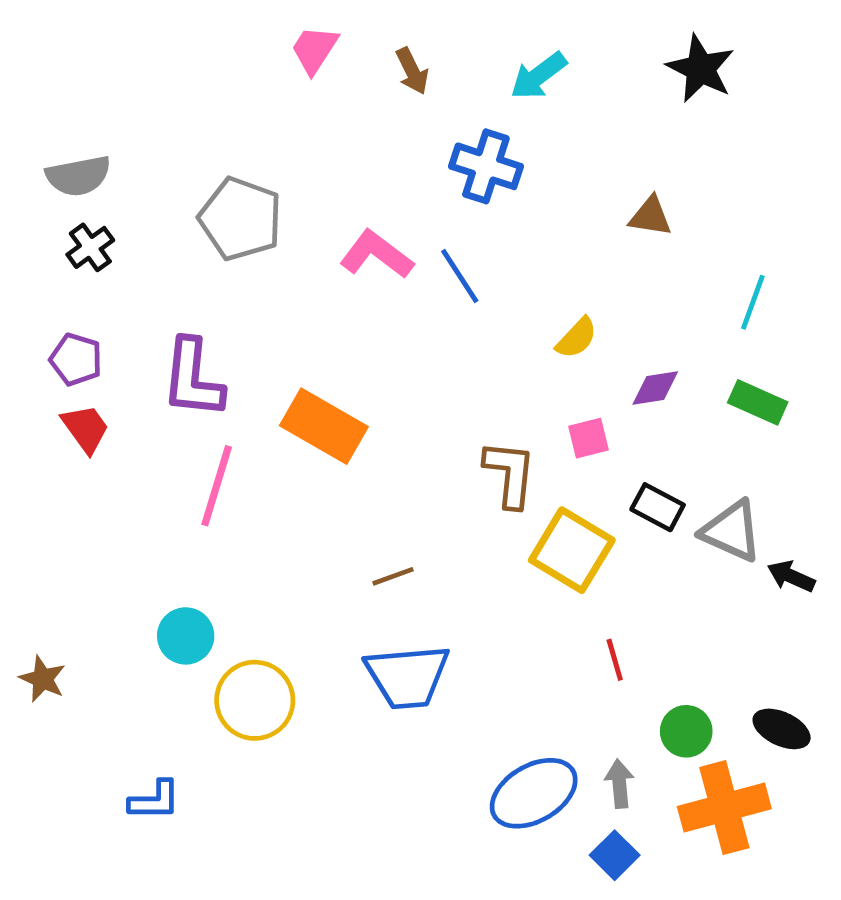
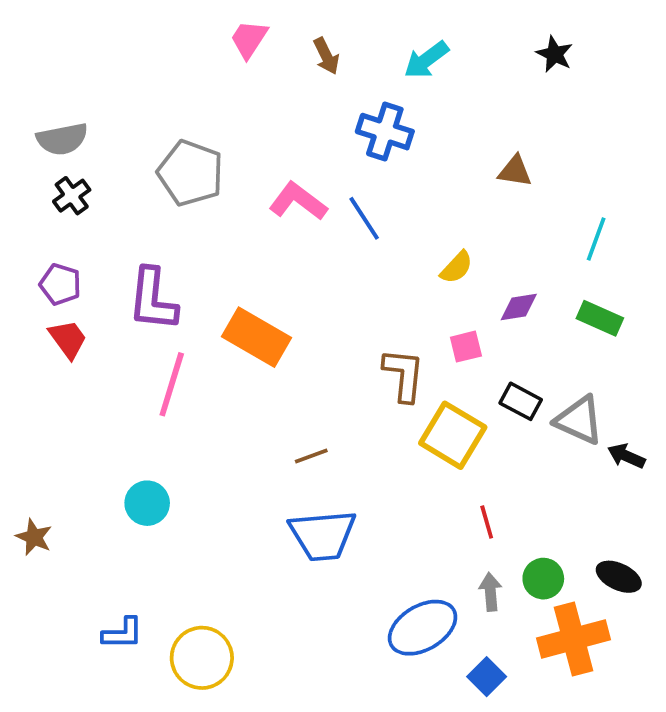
black star: (701, 69) -> (555, 54), size x0.7
yellow circle: (255, 700) -> (202, 658), moved
gray arrow: (619, 784) -> (490, 592), moved

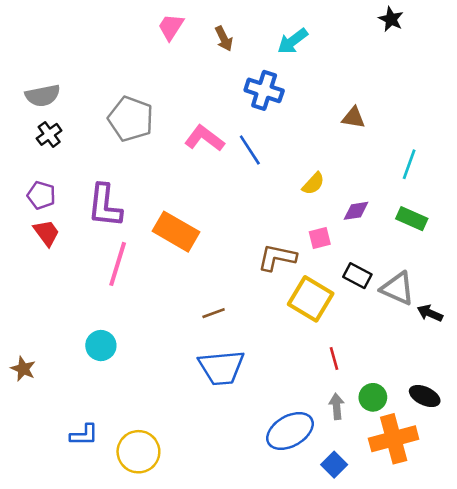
black star: (555, 54) -> (391, 19), moved
brown L-shape: (404, 375) -> (277, 257), turned -84

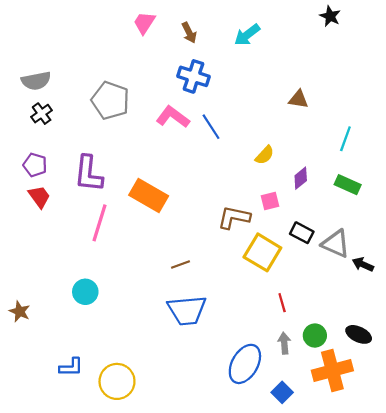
blue cross: (264, 90) -> (194, 76), moved
purple diamond: (356, 211) -> (301, 178), turned -30
blue ellipse: (290, 431) -> (245, 364), turned -30

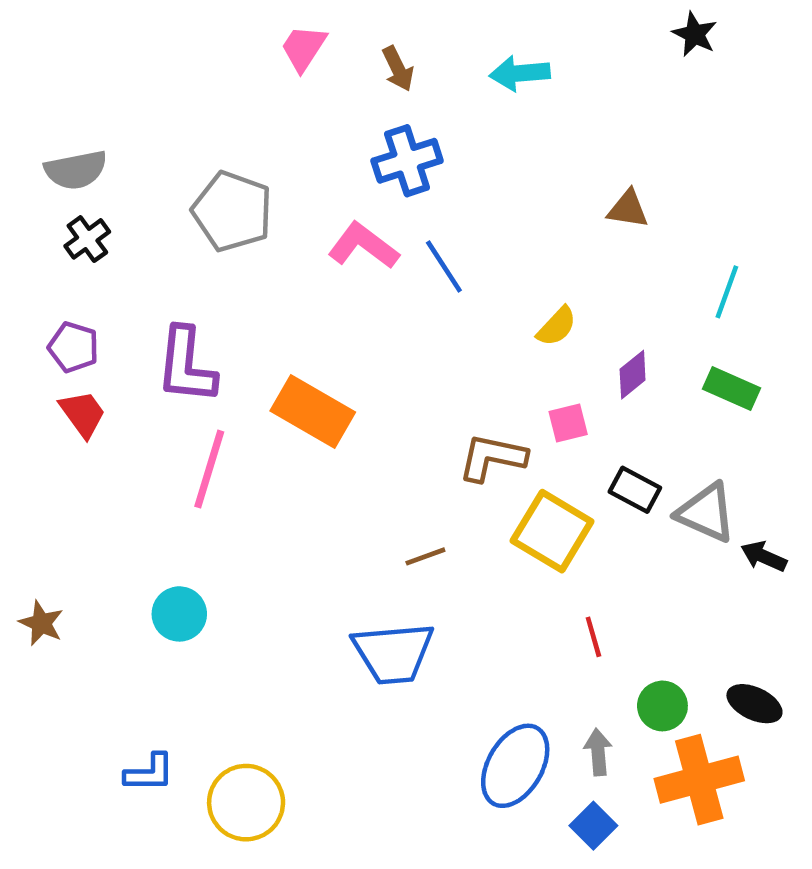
cyan arrow: (247, 35) -> (520, 73), turned 32
blue cross: (194, 76) -> (407, 161), turned -36
brown line: (180, 264) -> (425, 556), moved
brown star: (20, 311) -> (41, 623), moved
gray arrow: (284, 343) -> (598, 752), moved

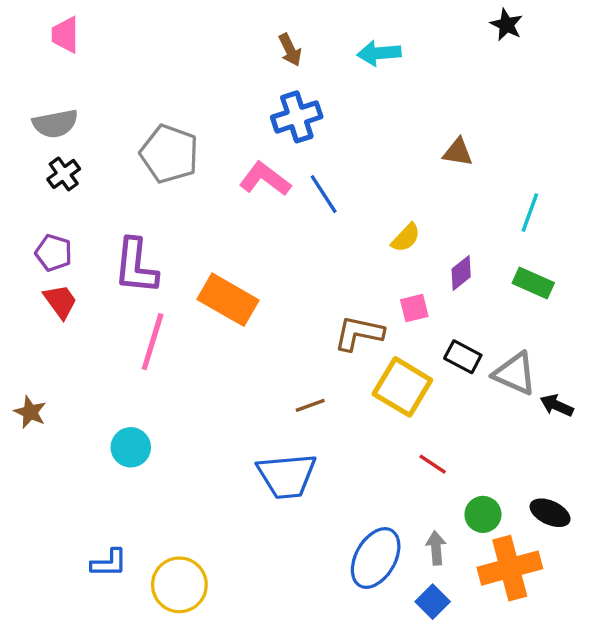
pink trapezoid: (304, 48) -> (65, 35), moved, turned -33
brown star: (41, 623) -> (30, 412), moved
red line: (593, 637) -> (433, 464), turned -40

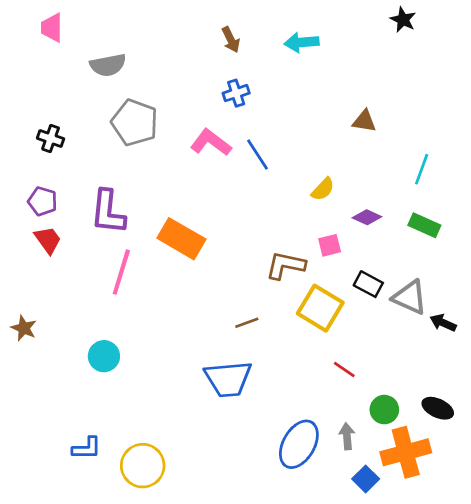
blue cross: (297, 117) -> (236, 93), size x0.7
gray semicircle: (55, 124) -> (108, 65), moved
black cross: (64, 174) -> (51, 139), turned -35
purple diamond: (461, 273) -> (367, 217), turned 64
blue square: (433, 602) -> (366, 479), moved

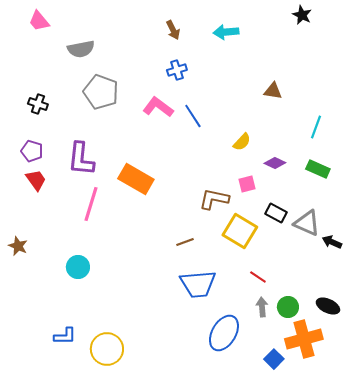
pink trapezoid: (52, 28) -> (39, 21), turned -40
blue trapezoid: (228, 379) -> (198, 284), moved
gray arrow: (347, 436) -> (262, 307), moved

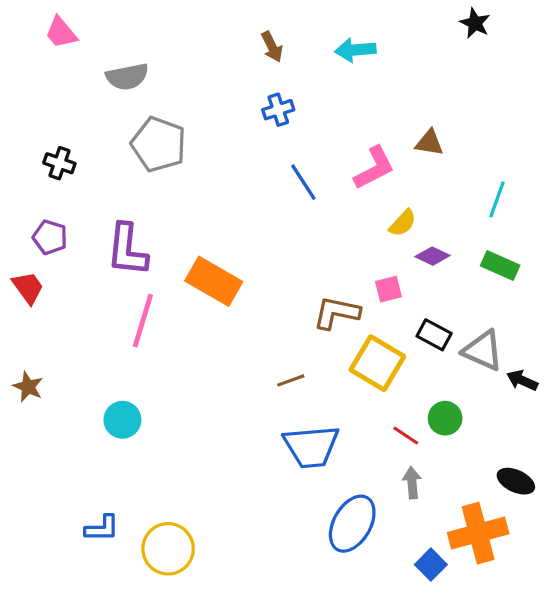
pink L-shape: (158, 107) -> (374, 168), moved, turned 116
yellow semicircle: (242, 142) -> (403, 223), moved
red trapezoid: (36, 180) -> (28, 288), moved
green circle: (288, 307) -> (445, 418), moved

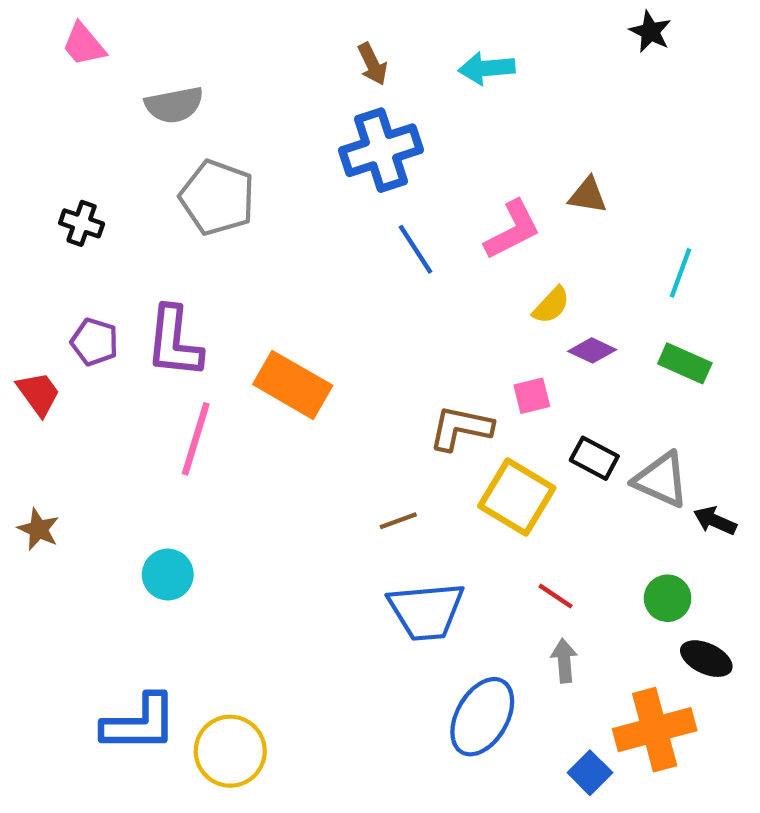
blue cross: (278, 110) -> (381, 150), size x1.8
purple pentagon: (50, 237) -> (94, 342), moved
green circle: (445, 418) -> (668, 598), moved
blue L-shape: (102, 528) -> (140, 723), size x1.6

